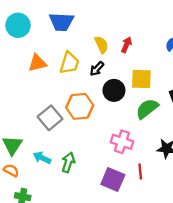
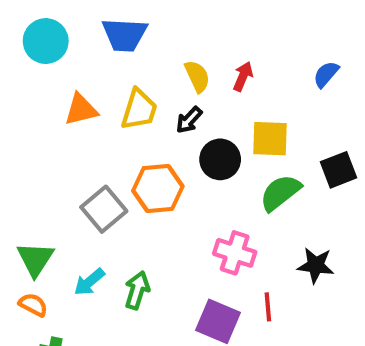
cyan arrow: (42, 158) -> (89, 282), turned -66

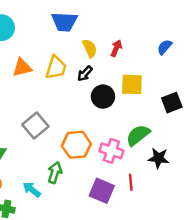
blue trapezoid: (125, 35) -> (64, 22), moved
orange hexagon: (158, 188) -> (76, 145), moved
green semicircle: (280, 193) -> (138, 135), moved
cyan arrow: (89, 282) -> (32, 190), moved, turned 78

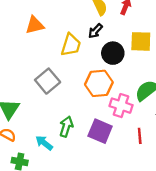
yellow trapezoid: (56, 68) -> (71, 45), moved
orange hexagon: (76, 145) -> (99, 83), moved
purple square: (102, 191) -> (100, 131), moved

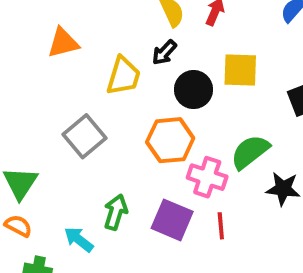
red line: (140, 136) -> (221, 226), moved

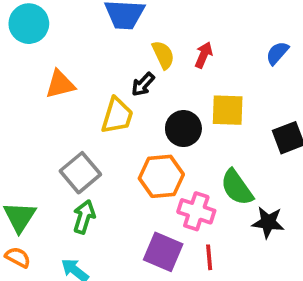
black arrow: (164, 53) -> (143, 84), moved
green semicircle: (250, 152) -> (237, 187), turned -87
green arrow: (116, 212) -> (84, 217), moved

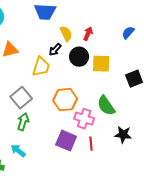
black circle: (183, 129) -> (79, 57), moved
black star: (268, 222) -> (123, 135), moved

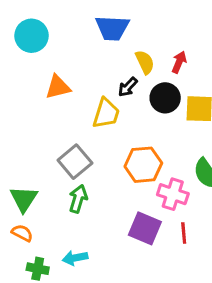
cyan arrow: (18, 151) -> (75, 258), moved, turned -49

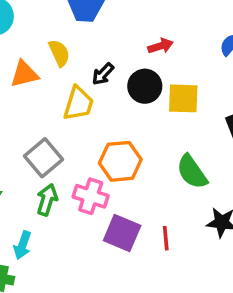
yellow semicircle: (145, 62) -> (59, 53), moved
red arrow: (179, 62) -> (161, 46), turned 50
pink cross: (173, 194) -> (91, 196), moved
cyan arrow: (75, 258) -> (23, 245), moved, turned -60

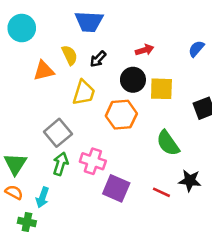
black arrow: (103, 74) -> (98, 59), moved
orange hexagon: (120, 161) -> (121, 115), moved
red line: (166, 238) -> (161, 192), moved, turned -60

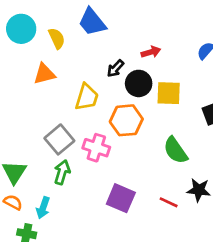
blue trapezoid: (89, 22) -> (92, 22), turned 48
yellow semicircle: (70, 55) -> (57, 38), moved
black arrow: (98, 59) -> (115, 68), moved
pink cross: (93, 161) -> (96, 148), moved

